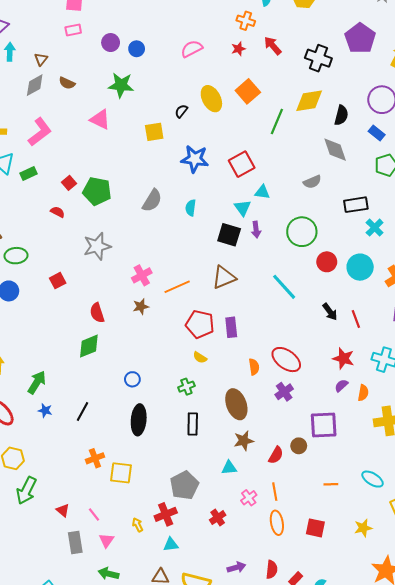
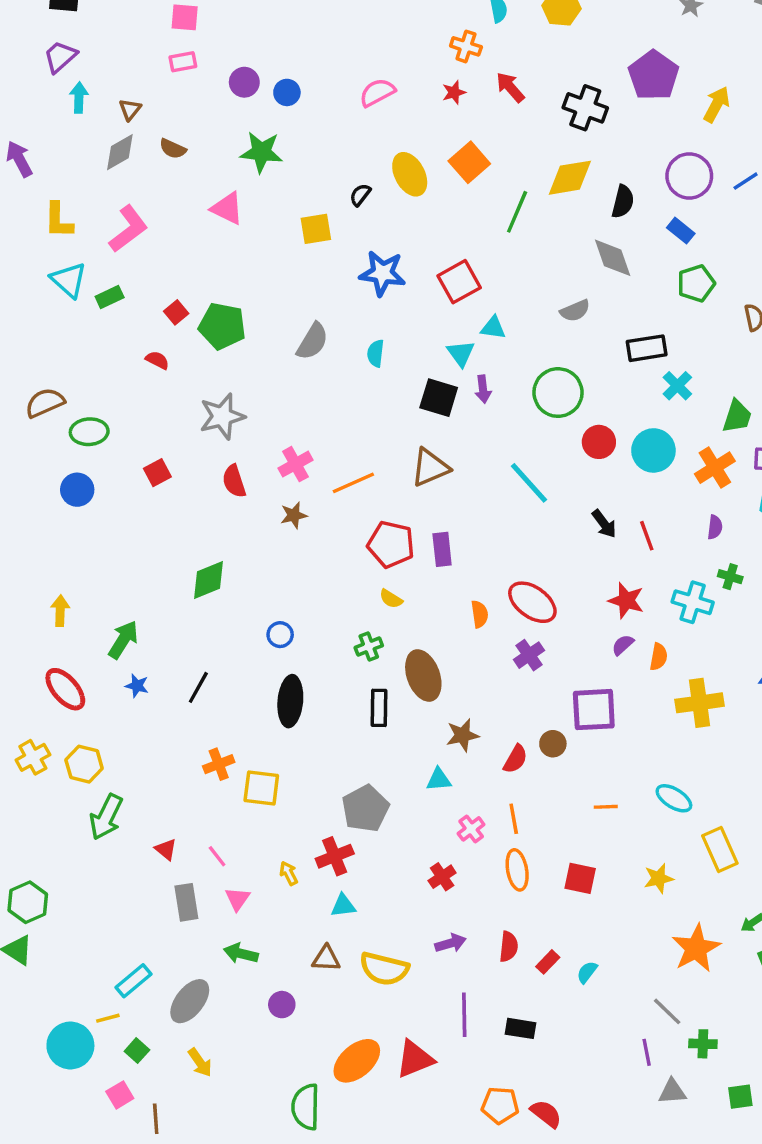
red semicircle: (97, 313) -> (234, 481), moved
brown ellipse: (236, 404) -> (423, 676), moved
red cross: (218, 518) -> (442, 877), moved

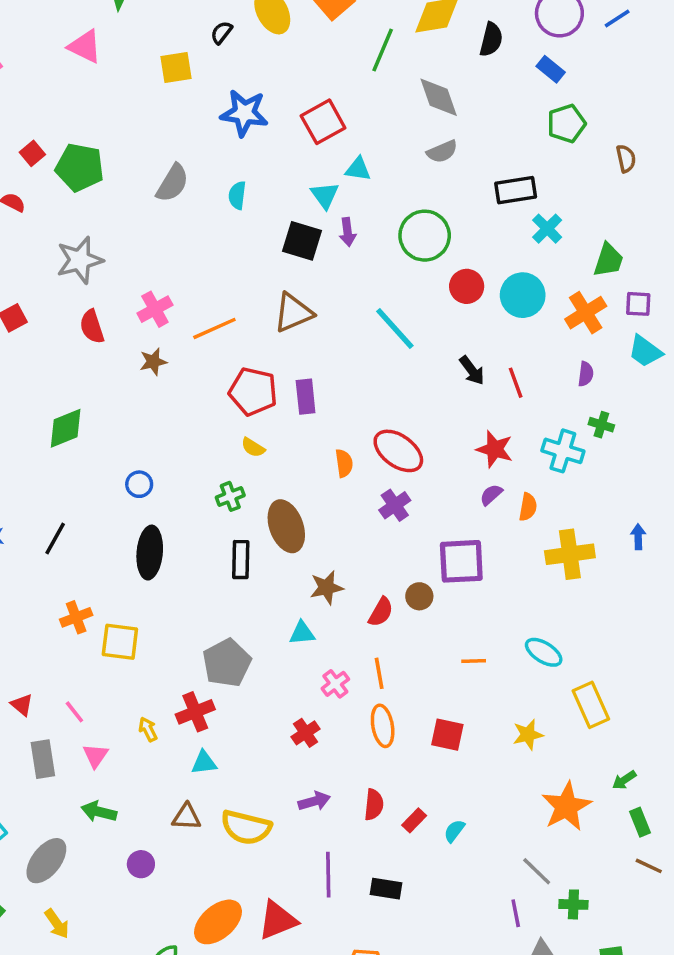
gray diamond: (613, 258) -> (439, 97), moved

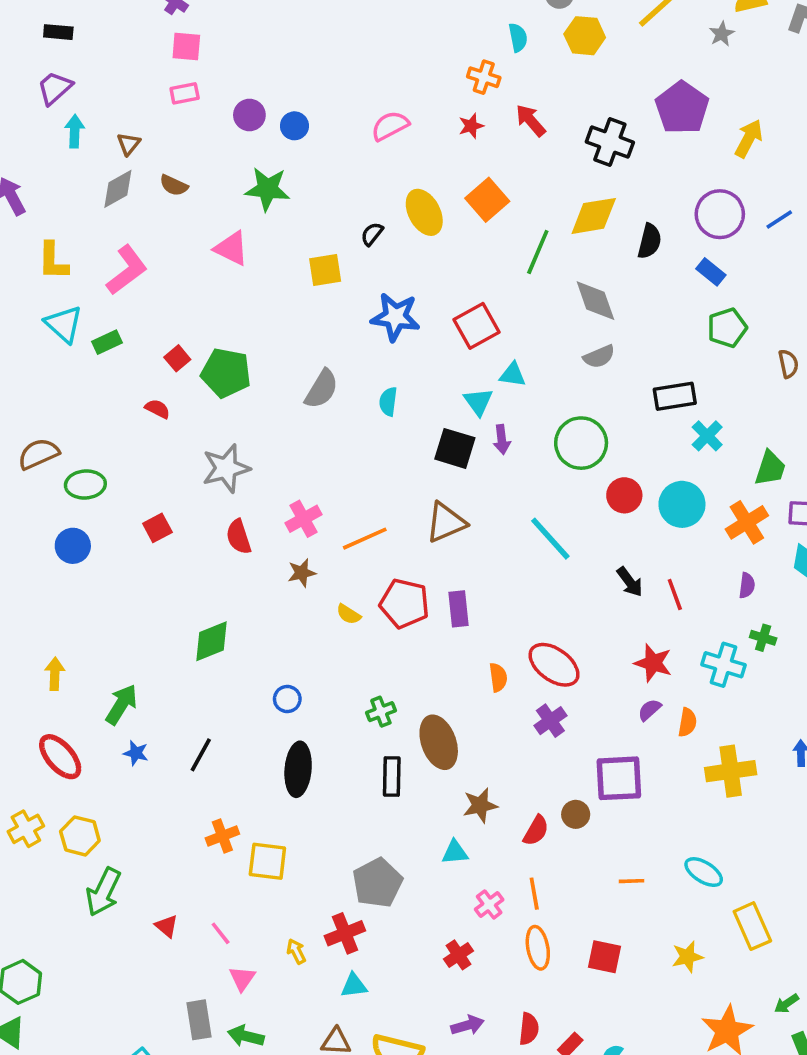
yellow semicircle: (253, 447) -> (349, 614), moved
gray rectangle: (43, 759) -> (199, 1020), moved

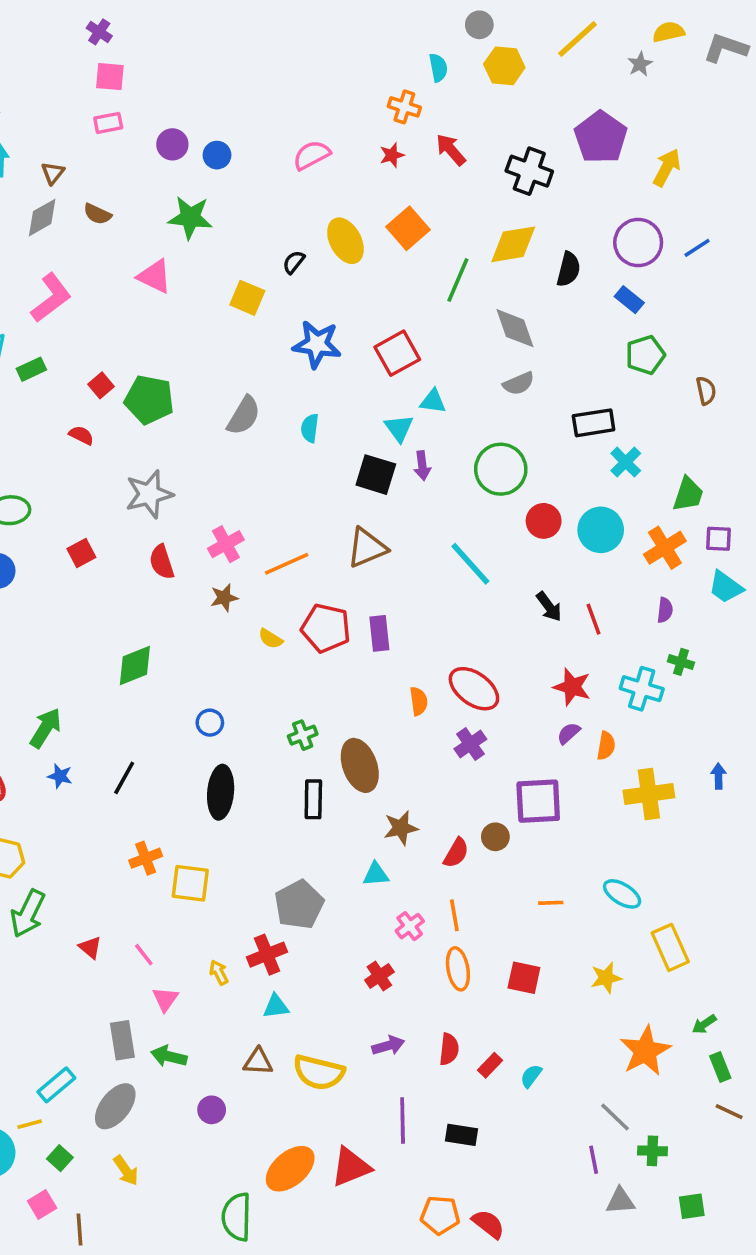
yellow square: (325, 270) -> (247, 298), turned 32

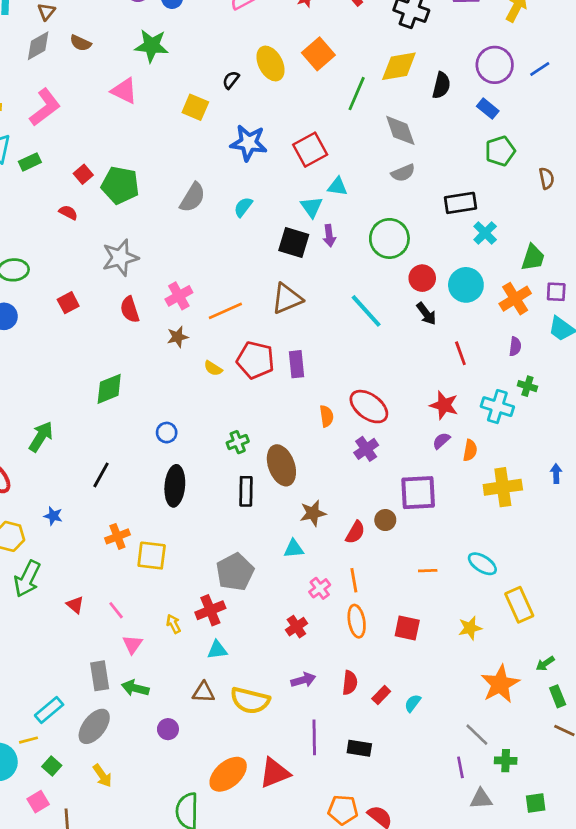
cyan semicircle: (310, 428) -> (243, 207), turned 30
black arrow: (549, 607) -> (426, 314), moved
blue star: (60, 776) -> (53, 516), moved

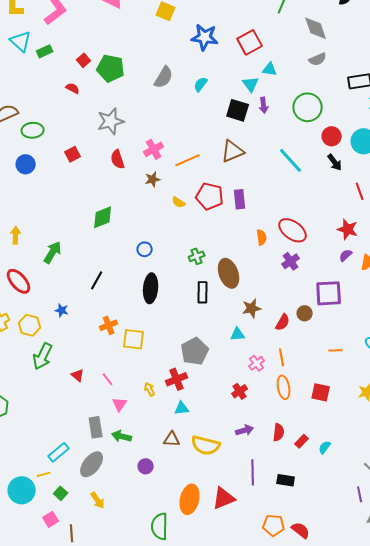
orange ellipse: (228, 774) -> (190, 499), turned -36

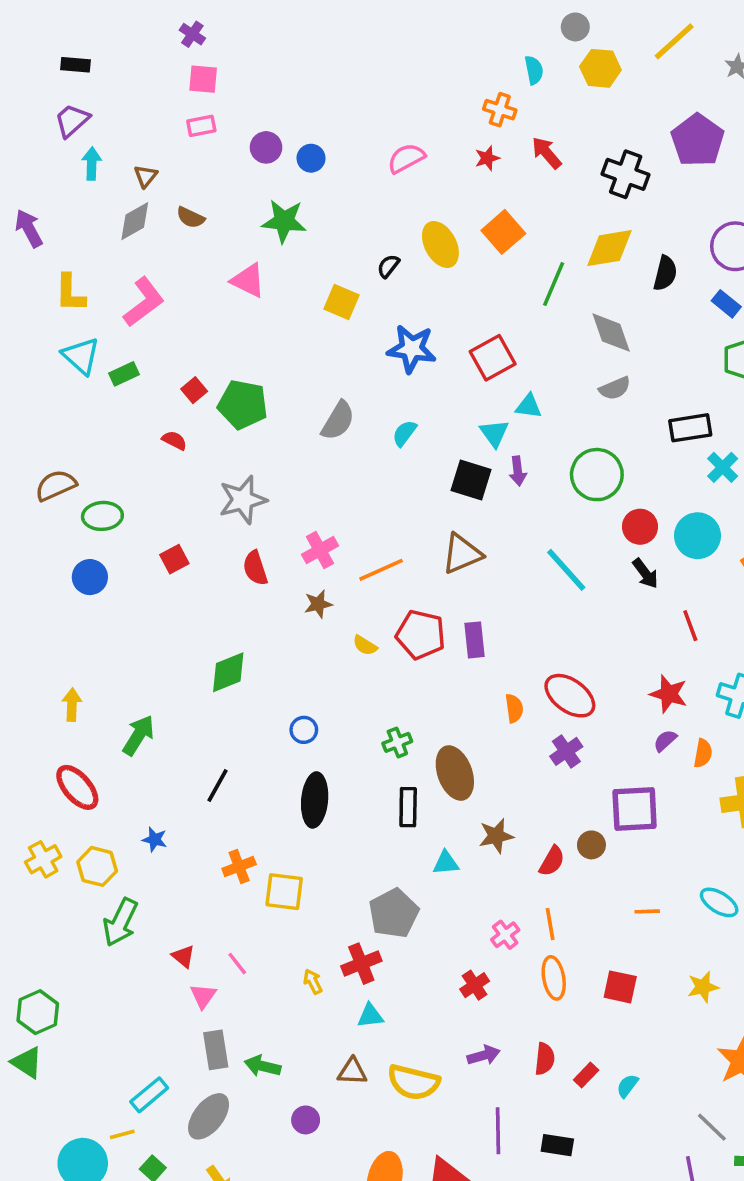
cyan triangle: (238, 334) -> (446, 863), moved
pink triangle: (120, 404) -> (203, 996), moved

